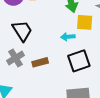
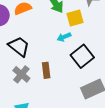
brown rectangle: (40, 62) -> (46, 70), turned -63

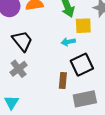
brown rectangle: (46, 70) -> (63, 80), moved

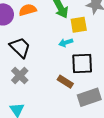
black square: (82, 65) -> (82, 64), turned 30
brown rectangle: (63, 80) -> (65, 82), turned -56

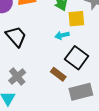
black square: (82, 64) -> (77, 58), turned 35
gray cross: (20, 76) -> (17, 77), moved

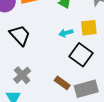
yellow square: (76, 19) -> (89, 28), moved
brown rectangle: (58, 74) -> (62, 83), moved

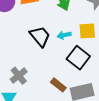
black trapezoid: (20, 35) -> (40, 36), moved

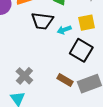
black trapezoid: (40, 36) -> (42, 21), moved, turned 145

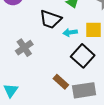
gray cross: (24, 76) -> (24, 48), moved

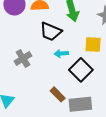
cyan arrow: (70, 32) -> (61, 54), moved

